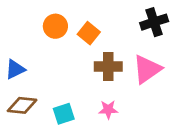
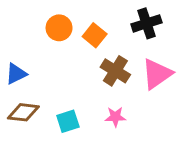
black cross: (154, 22) -> (146, 23), moved
brown cross: (108, 66) -> (115, 71), turned 32

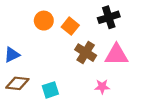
pink triangle: (157, 74) -> (116, 55), turned 35
pink star: (115, 117) -> (102, 87), moved

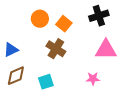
brown cross: (86, 53) -> (56, 49), moved
brown diamond: (17, 83) -> (16, 76), turned -30

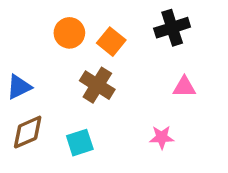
pink triangle: (106, 50) -> (184, 87), size x0.6

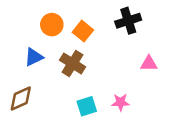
blue triangle: (19, 87) -> (34, 57), moved
pink triangle: (184, 87) -> (149, 63), moved
cyan square: (80, 143) -> (87, 106), moved

